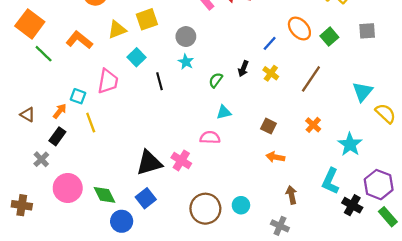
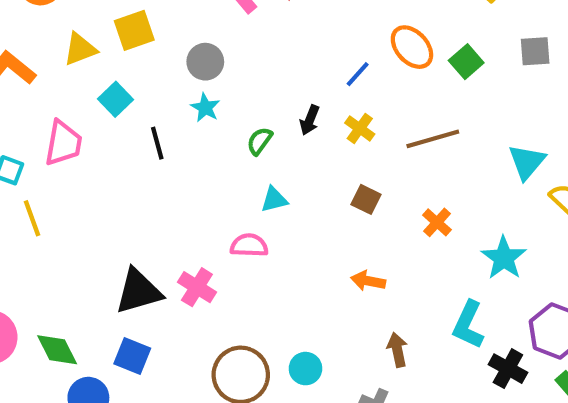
brown line: (311, 79) -> (433, 139), turned 40
brown square: (268, 126) -> (366, 199), moved
blue square: (146, 198) -> (132, 356), turned -30

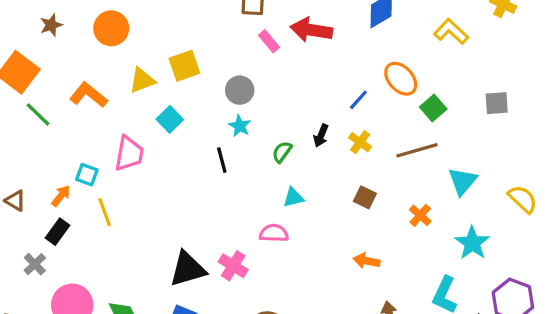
gray square: (535, 51) -> (497, 103), moved
green square: (466, 62) -> (433, 108), moved
black line: (157, 143) -> (222, 160), moved
cyan triangle: (527, 162) -> (462, 181), moved

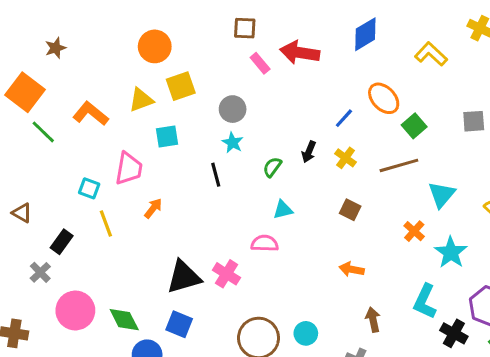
orange circle: (111, 28) -> (155, 46), moved
cyan square: (170, 119) -> (167, 136), turned 35
orange arrow: (61, 196) -> (153, 208), moved
orange cross: (420, 215) -> (414, 231), moved

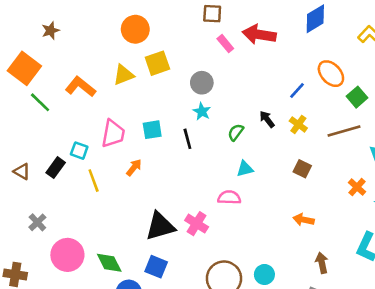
cyan square: (167, 136) -> (152, 130), moved
black arrow: (309, 152) -> (267, 119), turned 120
black rectangle: (62, 242) -> (56, 168), moved

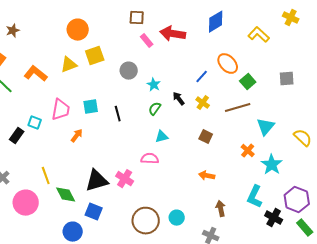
cyan star: (202, 111) -> (154, 85), moved
yellow line: (94, 181) -> (46, 176), moved
green diamond: (109, 263) -> (66, 195), moved

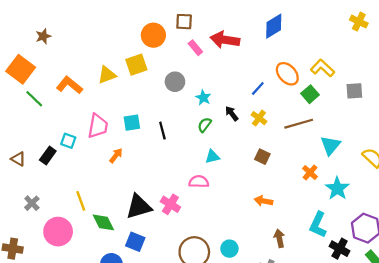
orange circle: (78, 30) -> (153, 35), moved
yellow L-shape: (259, 35) -> (323, 68), moved

